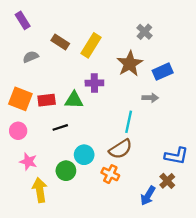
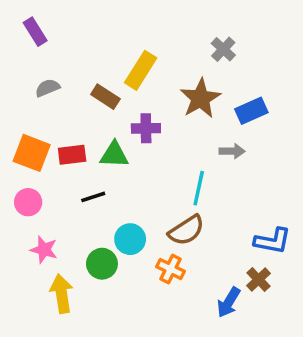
brown rectangle: (60, 42) -> (105, 97), moved

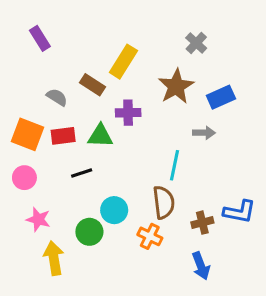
purple rectangle: (35, 32) -> (40, 38), moved
gray semicircle: (47, 88) -> (57, 97), moved, turned 55
brown semicircle: (186, 230) -> (164, 202), turned -64
brown cross: (258, 280) -> (202, 223), moved, turned 30
blue arrow: (229, 302) -> (201, 266), turned -52

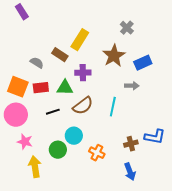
purple rectangle: (40, 38) -> (22, 12), moved
pink circle: (24, 178) -> (16, 115), size x1.5
brown semicircle: (164, 202) -> (83, 106), moved, turned 60

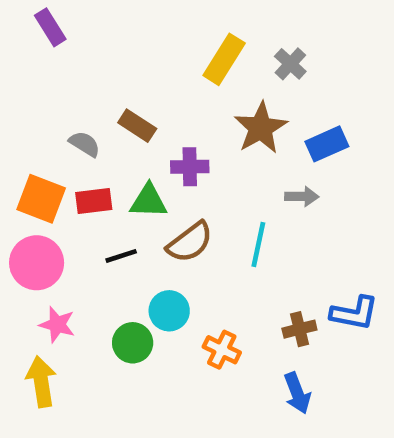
yellow rectangle: (80, 40) -> (224, 59), moved
yellow arrow: (35, 167) -> (41, 382), moved

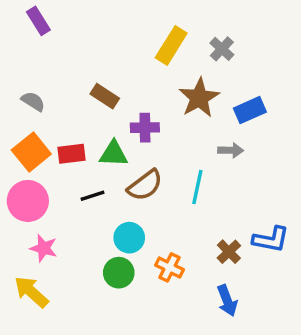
gray semicircle: (85, 144) -> (33, 101), moved
orange square: (41, 199) -> (31, 152), turned 30
brown cross: (299, 329) -> (229, 252), turned -30
green circle: (133, 343) -> (119, 273), moved
yellow arrow: (41, 382) -> (31, 292), turned -39

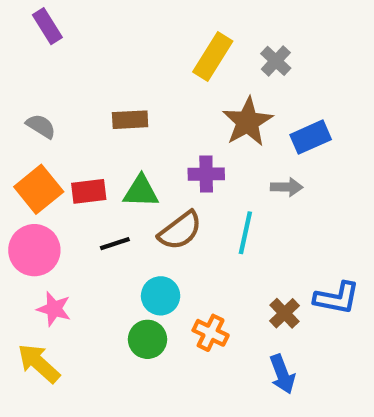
brown rectangle: (105, 96) -> (130, 120), turned -36
purple cross: (145, 128) -> (206, 174), moved

